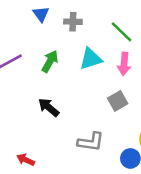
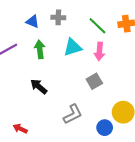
blue triangle: (41, 14) -> (33, 22), moved, turned -32
green arrow: (50, 61) -> (40, 49), turned -36
gray L-shape: (91, 142) -> (73, 114), turned -35

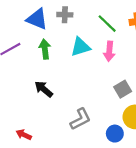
blue triangle: (33, 22) -> (37, 19), size x1.5
gray square: (94, 81) -> (123, 89), moved

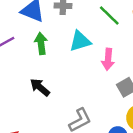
pink arrow: (109, 51) -> (108, 59), moved

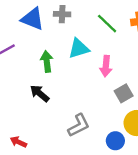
green arrow: (41, 43) -> (47, 61), moved

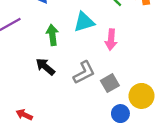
gray square: (124, 93) -> (110, 83), moved
gray L-shape: (79, 125) -> (84, 72), moved

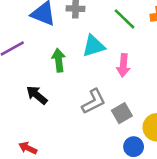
black arrow: (45, 67) -> (37, 95), moved

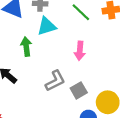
cyan triangle: (94, 46) -> (47, 26), moved

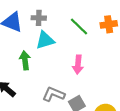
gray L-shape: (55, 81) -> (54, 94), turned -130

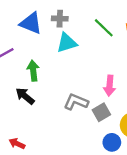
green arrow: (25, 60) -> (33, 71), moved
pink arrow: (78, 65) -> (110, 86), moved

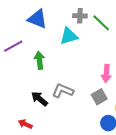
gray cross: (60, 19) -> (80, 16), moved
black arrow: (25, 96) -> (39, 99), moved
gray L-shape: (76, 102) -> (63, 91), moved

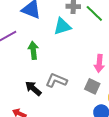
gray square: (99, 97) -> (92, 86), turned -35

